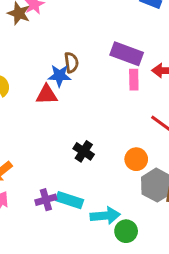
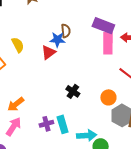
pink rectangle: (134, 80) -> (108, 43), size x1.5
red triangle: (47, 95) -> (48, 52), turned -35
cyan rectangle: (70, 200) -> (63, 124), turned 54

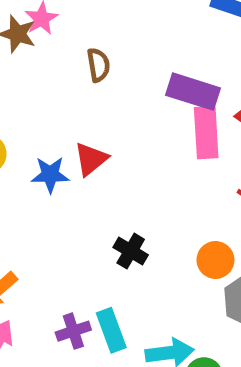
brown semicircle: (66, 31) -> (98, 65), moved
blue star: (57, 40) -> (50, 175), moved
red triangle: (48, 52) -> (91, 159), moved

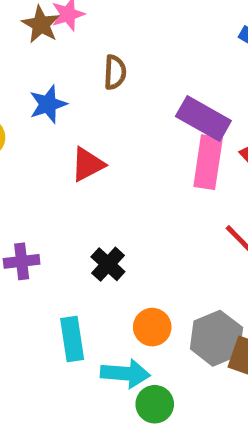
blue star: (50, 175) -> (48, 104), moved, turned -30
orange circle: (215, 260) -> (152, 327), moved
purple cross: (73, 331) -> (22, 261), moved

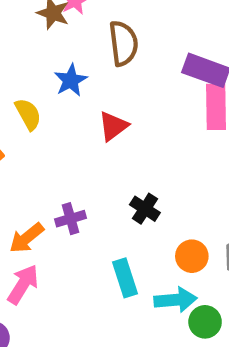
brown semicircle: (115, 72) -> (123, 43), size x1.5

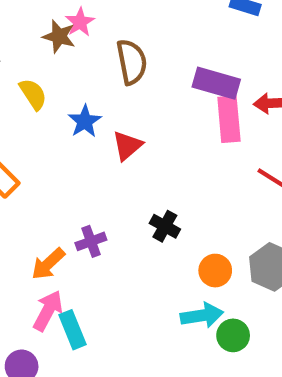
blue star: (71, 80) -> (85, 121), moved
yellow semicircle: (28, 114) -> (33, 94), moved
cyan rectangle: (125, 278) -> (73, 330), moved

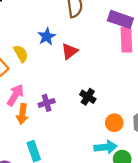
yellow semicircle: (33, 94) -> (21, 54), moved
orange arrow: (48, 264) -> (22, 114), turned -42
pink arrow: (48, 311) -> (15, 95), moved

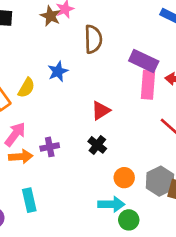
red triangle: (69, 51) -> (101, 111), moved
yellow semicircle: (21, 54) -> (26, 88), turned 54
orange arrow: (22, 114) -> (21, 157), turned -108

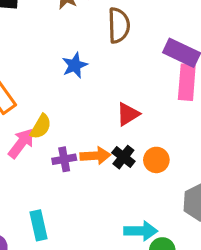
yellow semicircle: (26, 88) -> (41, 127), moved
orange arrow: (21, 157) -> (95, 156), moved
orange circle: (124, 178) -> (156, 160), moved

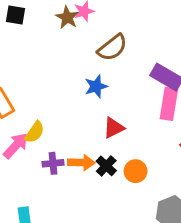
brown semicircle: (119, 25) -> (112, 48), turned 48
blue star: (75, 65) -> (96, 86), moved

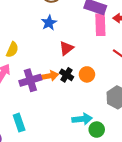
yellow semicircle: (35, 132) -> (12, 50), moved
purple cross: (53, 163) -> (30, 80), size x1.5

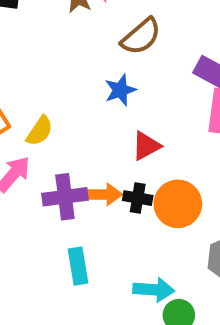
orange circle: (87, 74) -> (178, 204), size x1.5
black cross: (67, 75) -> (138, 198), turned -32
cyan rectangle: (19, 123) -> (78, 266), moved

